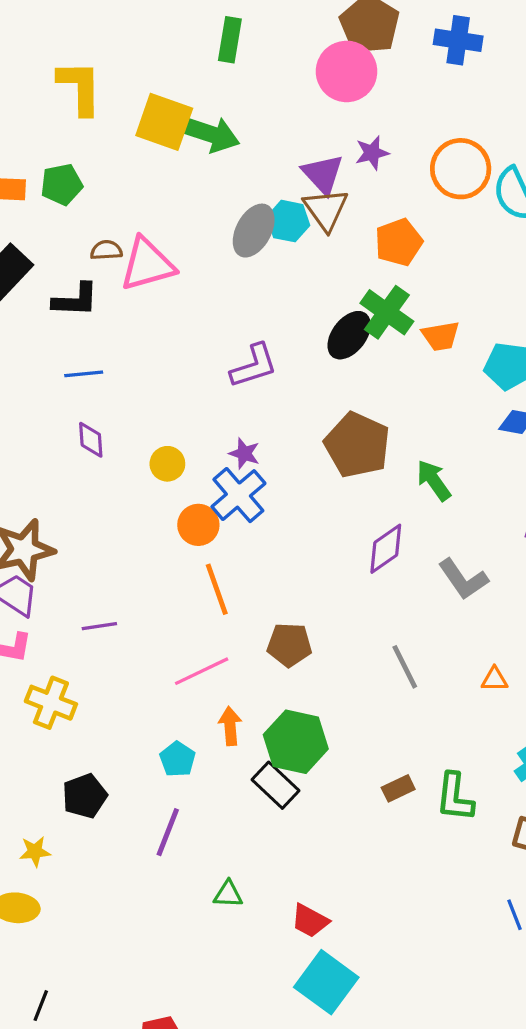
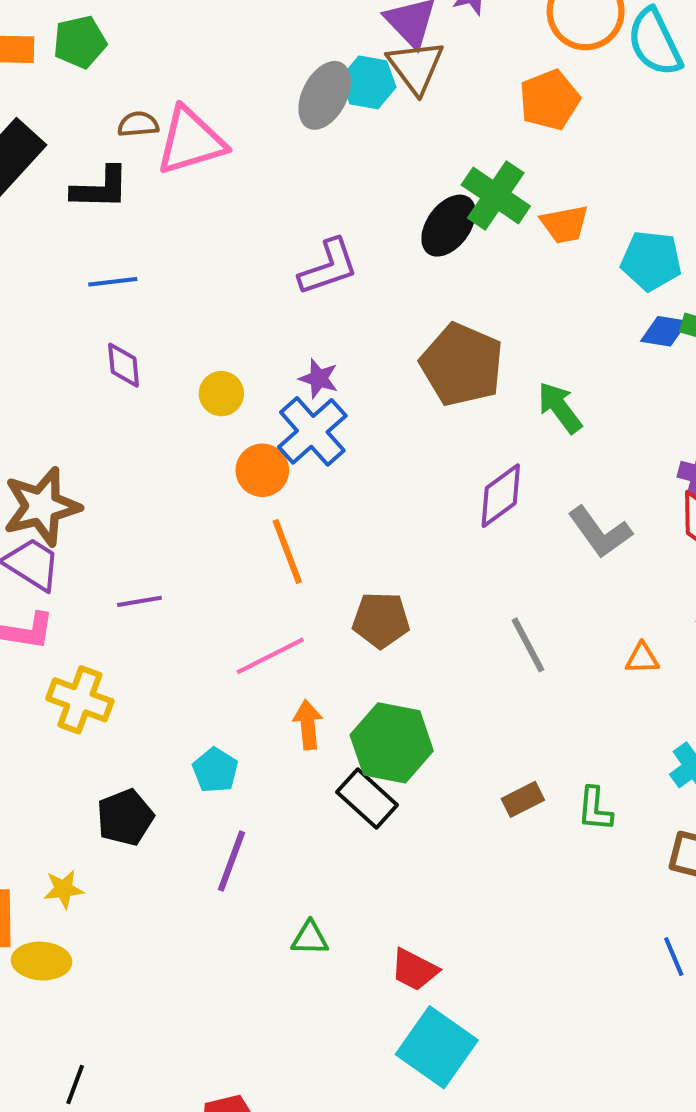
orange pentagon: (399, 242) -> (549, 100), moved
cyan pentagon: (177, 759) -> (215, 770), moved
green L-shape: (455, 797) -> (595, 809), size x0.7

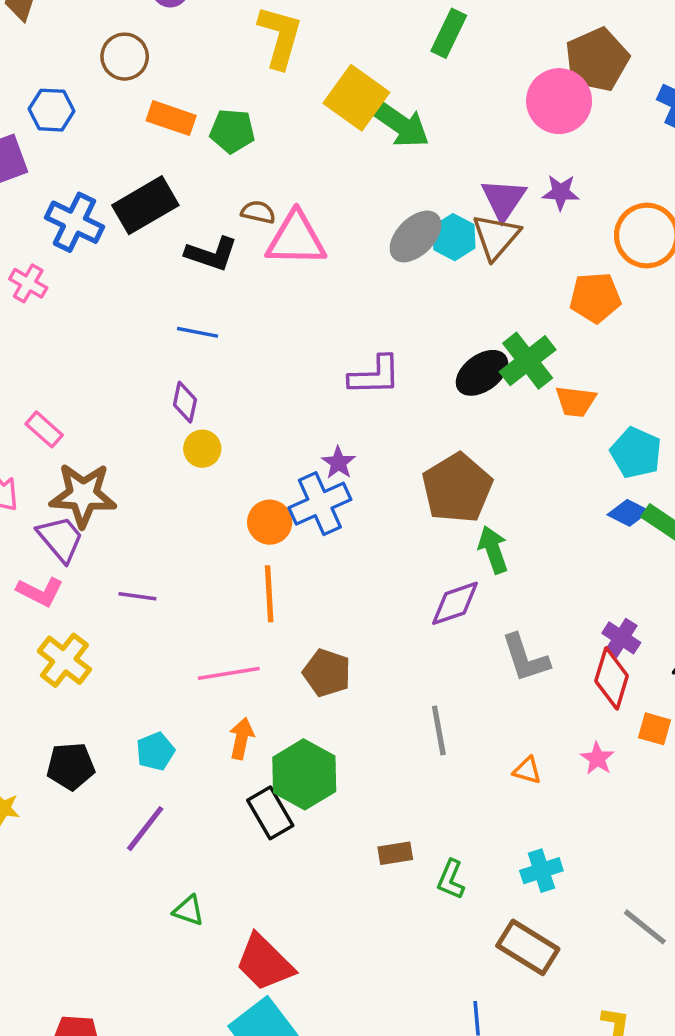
yellow circle: (221, 394) -> (202, 449), moved
green arrow: (560, 408) -> (493, 550), moved
red trapezoid: (414, 970) -> (265, 963), size x1.5

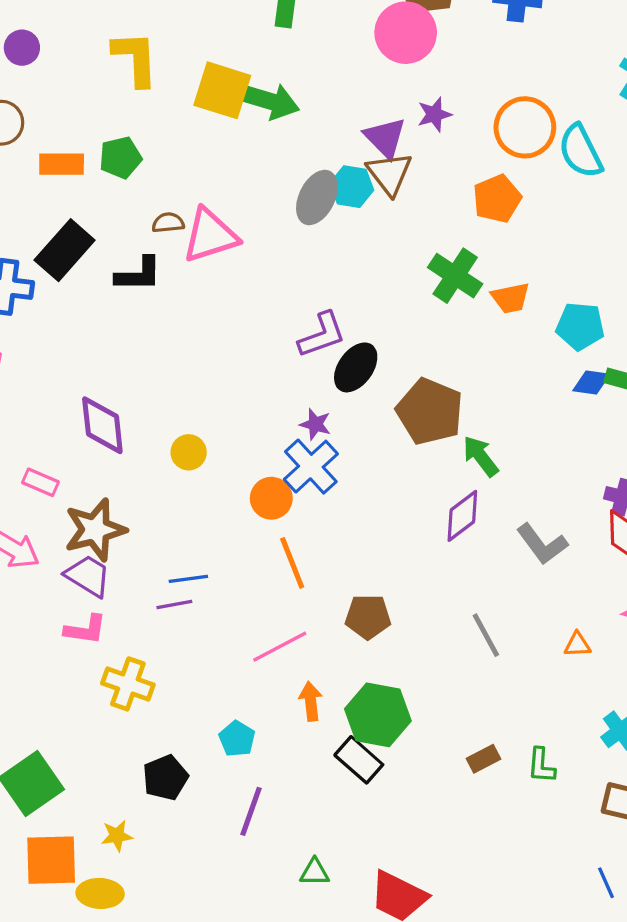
blue line: (198, 332) -> (188, 579), moved
black ellipse: (482, 373) -> (356, 367), moved
purple diamond: (185, 402) -> (102, 425), moved, size x1.6

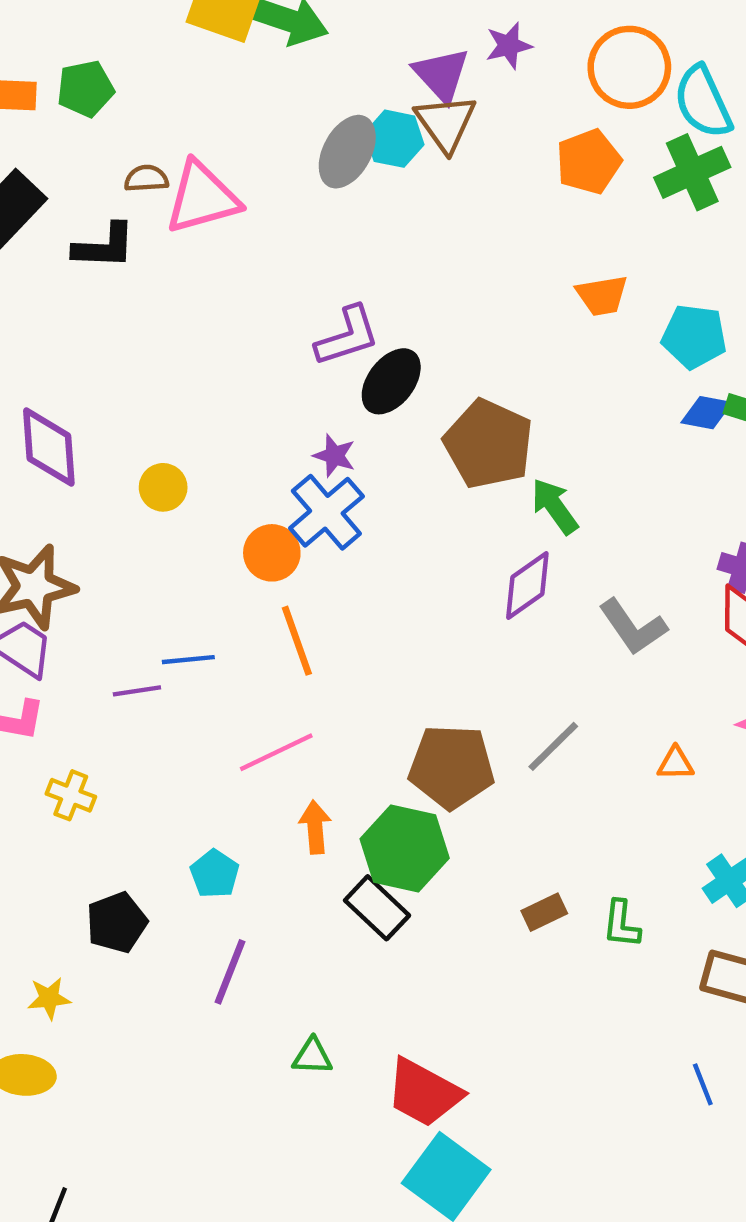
green cross: (455, 276) -> (692, 172), moved, turned 30
blue line: (188, 579) -> (188, 660), moved
brown pentagon: (368, 617) -> (452, 767), moved, size x1.4
gray line: (486, 635) -> (553, 746), turned 72
yellow cross: (128, 684) -> (71, 795), size x0.7

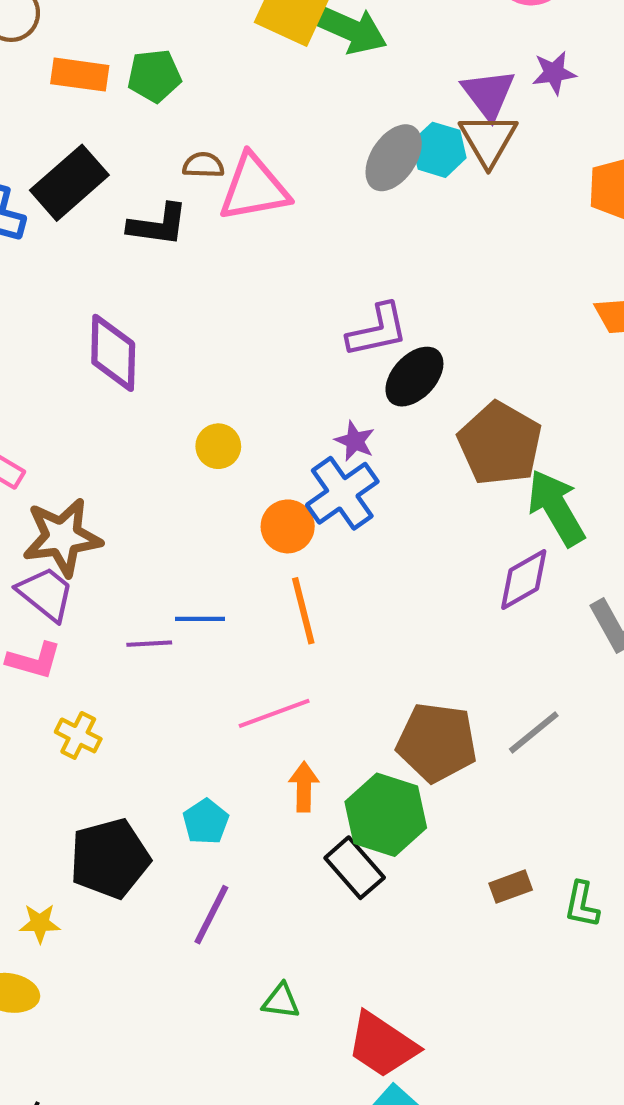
purple diamond: (49, 447) -> (113, 353), moved
yellow circle: (163, 487) -> (218, 446), moved
green arrow: (555, 506) -> (556, 508), size x1.4
black pentagon: (117, 923) -> (110, 858), size x1.4

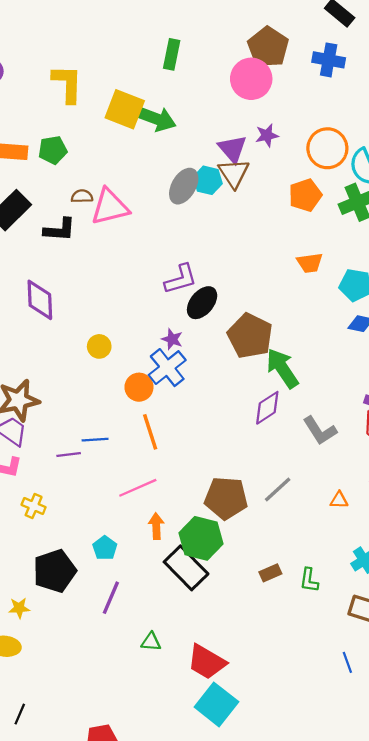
black rectangle: (355, 868) -> (186, 568), size x1.4

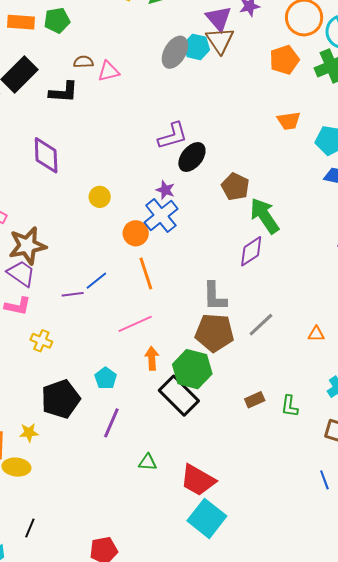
pink triangle: (110, 207) -> (109, 71), size x0.6
brown pentagon: (250, 336) -> (235, 187), size x0.7
gray L-shape: (320, 431) -> (215, 296), moved, turned 32
blue line: (95, 440) -> (96, 281), turned -35

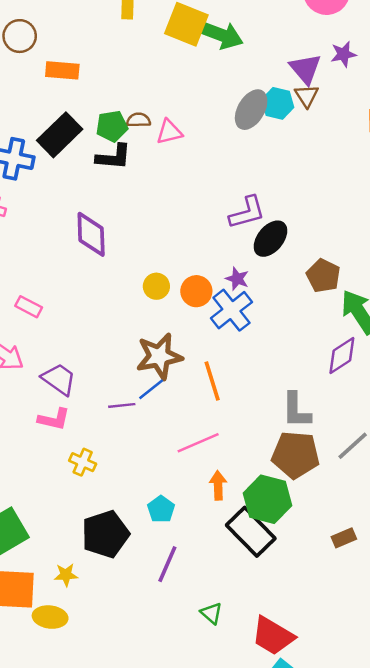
green pentagon: (57, 20) -> (112, 126), moved
brown triangle: (220, 40) -> (307, 96), size x0.7
orange circle: (136, 233) -> (196, 291), moved
brown star: (27, 246) -> (159, 356), moved
green triangle: (148, 462) -> (211, 613), turned 36

